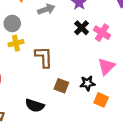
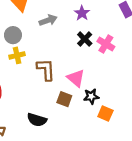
pink triangle: (106, 66) -> (76, 78), moved, turned -36

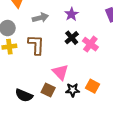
brown L-shape: (46, 70) -> (36, 45), moved
orange square: (105, 114) -> (93, 86), moved
black semicircle: (37, 120) -> (24, 95), moved

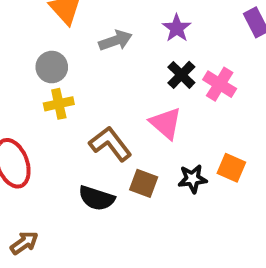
brown L-shape: (36, 45) -> (110, 144), moved, turned -35
pink triangle: (60, 72) -> (166, 123), moved

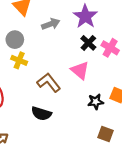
purple star: (177, 28) -> (85, 16), size x1.5
yellow cross: (59, 104) -> (19, 60), turned 35
brown square: (144, 183) -> (105, 134), moved

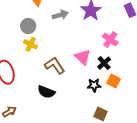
black cross: (88, 43) -> (104, 63), moved

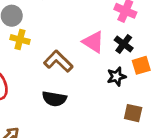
orange square: (114, 81) -> (141, 65), turned -32

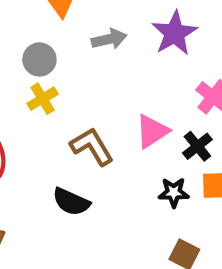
yellow cross: (20, 39) -> (43, 99), turned 30
pink triangle: (93, 42) -> (152, 131), turned 40

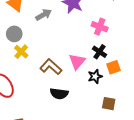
pink triangle: (152, 131) -> (77, 62), moved
black semicircle: (71, 202) -> (59, 94), moved

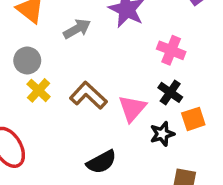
brown L-shape: (51, 67) -> (88, 95), moved
black semicircle: (59, 94) -> (101, 162), turned -36

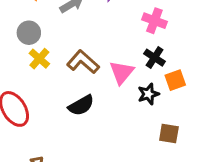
black semicircle: (101, 162) -> (81, 105), moved

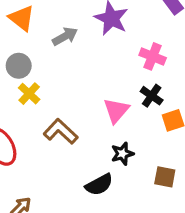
brown L-shape: (83, 62) -> (61, 131), moved
black star: (148, 94) -> (122, 154), moved
black semicircle: (81, 105) -> (99, 185), moved

